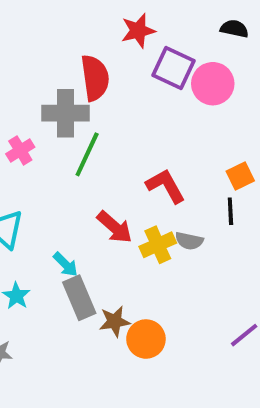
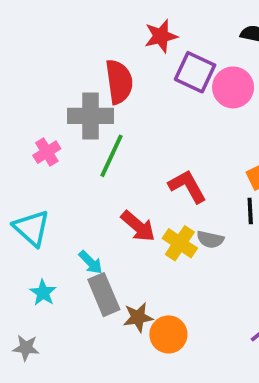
yellow cross: (158, 245) -> (180, 243), turned -32

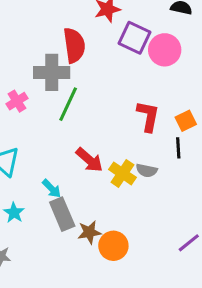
red L-shape: (187, 186) -> (148, 116), moved, turned 40

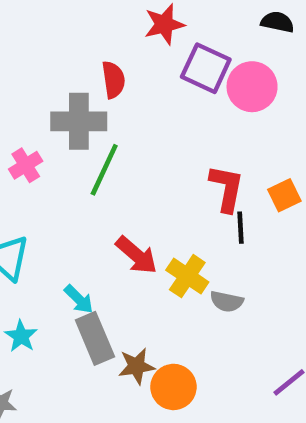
red semicircle: (74, 45) -> (113, 80), size x0.7
black line: (178, 148) -> (240, 228), moved
gray semicircle: (147, 170) -> (227, 301), moved

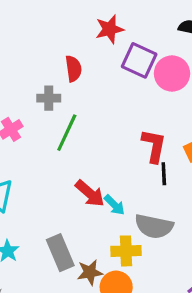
gray cross: (79, 121) -> (49, 98), size x0.6
yellow cross: (187, 276) -> (126, 251), moved, turned -36
cyan arrow: (79, 299) -> (114, 205), moved
gray semicircle: (227, 301) -> (154, 226), size x1.6

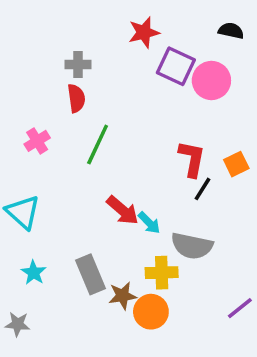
red semicircle: (73, 69) -> (76, 98), moved
gray cross: (49, 98) -> (78, 64), moved
black line: (164, 174) -> (203, 189), turned 35

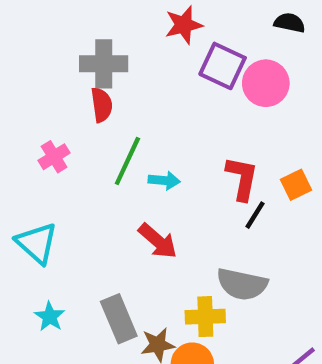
gray cross: (78, 64) -> (104, 64), size x1.5
cyan arrow: (149, 223) -> (164, 180), moved, turned -40

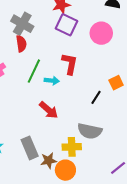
gray cross: (104, 64) -> (22, 24), turned 30
purple square: (223, 66) -> (67, 25), moved
red L-shape: (242, 178) -> (70, 64), moved

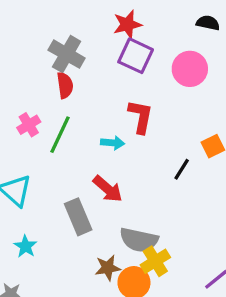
green line: (34, 71) -> (60, 135), moved
gray semicircle: (90, 131) -> (139, 240), moved
yellow cross: (72, 147) -> (155, 261), moved, turned -30
gray rectangle: (30, 148) -> (78, 217), moved

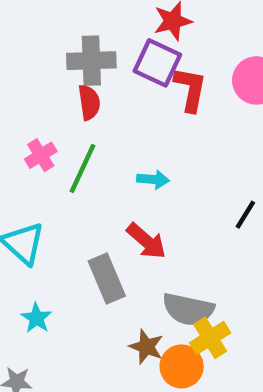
gray cross: (67, 54) -> (91, 61), turned -32
purple square: (136, 56) -> (157, 63), moved
red L-shape: (141, 117) -> (190, 89), moved
brown star: (108, 268) -> (146, 347), turned 30

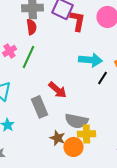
cyan arrow: (153, 179) -> (90, 60), moved, size x1.6
yellow cross: (210, 338) -> (86, 134), turned 30

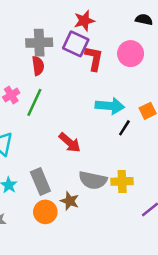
gray rectangle: (39, 107) -> (40, 181), moved
yellow cross: (86, 134) -> (122, 181), moved
orange circle: (73, 147) -> (45, 212), moved

